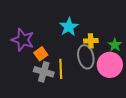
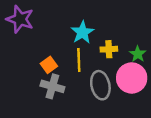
purple star: (23, 40) -> (20, 19), moved
gray ellipse: (86, 57) -> (100, 85), moved
yellow line: (61, 69) -> (79, 60), moved

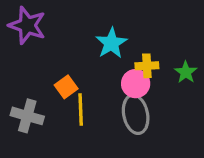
yellow line: (79, 60) -> (81, 109), moved
pink circle: (132, 78) -> (136, 84), moved, size x0.7
gray cross: (52, 86) -> (27, 116), moved

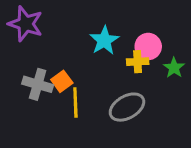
pink circle: (136, 84) -> (148, 46), moved
gray ellipse: (136, 114) -> (127, 107), turned 72
gray cross: (27, 116) -> (38, 84), moved

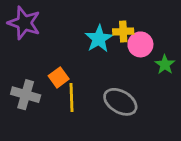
yellow cross: (138, 62) -> (123, 32), moved
gray cross: (38, 84) -> (26, 95), moved
gray ellipse: (127, 107) -> (120, 102), turned 60

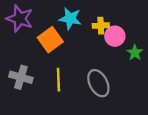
cyan star: (99, 39) -> (70, 19), moved, turned -30
orange square: (59, 77) -> (50, 40), moved, size x1.5
gray ellipse: (120, 102) -> (98, 83), turned 32

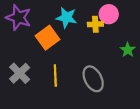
pink circle: (115, 36) -> (109, 14), moved
gray cross: (21, 77) -> (20, 73), turned 30

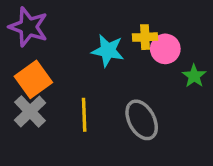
pink circle: (109, 14) -> (165, 49), moved
cyan star: (66, 18) -> (108, 51), moved
orange square: (47, 38) -> (33, 79), moved

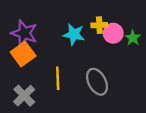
purple star: (28, 27) -> (24, 33), moved
green star: (194, 76) -> (133, 38), moved
gray cross: (30, 111) -> (24, 96), moved

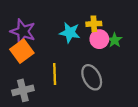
pink circle: (113, 33) -> (99, 39), moved
green star: (133, 38) -> (115, 40), moved
gray cross: (24, 96) -> (23, 90), turned 30

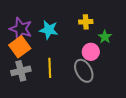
cyan star: (70, 33) -> (49, 30), moved
pink circle: (99, 39) -> (91, 52), moved
gray cross: (23, 90) -> (21, 71), moved

